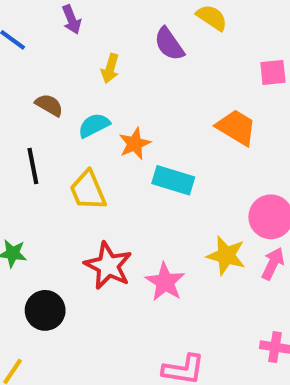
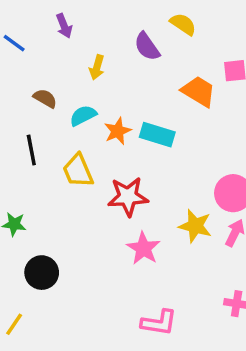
orange trapezoid: (236, 127) -> (199, 91), moved
cyan rectangle: (173, 180) -> (157, 135), moved
red star: (108, 266) -> (128, 197), moved, turned -30

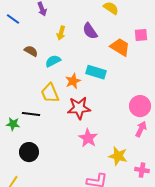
purple semicircle: (147, 47) -> (90, 31), moved
orange star: (118, 131) -> (73, 81), moved
black line: (31, 150) -> (31, 114), moved, turned -72
yellow star: (195, 226) -> (118, 156), moved

